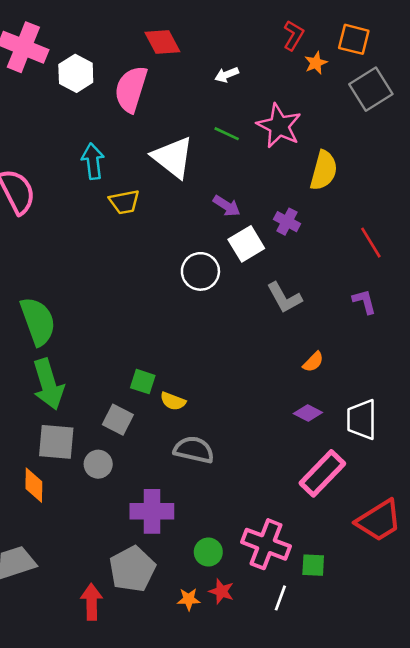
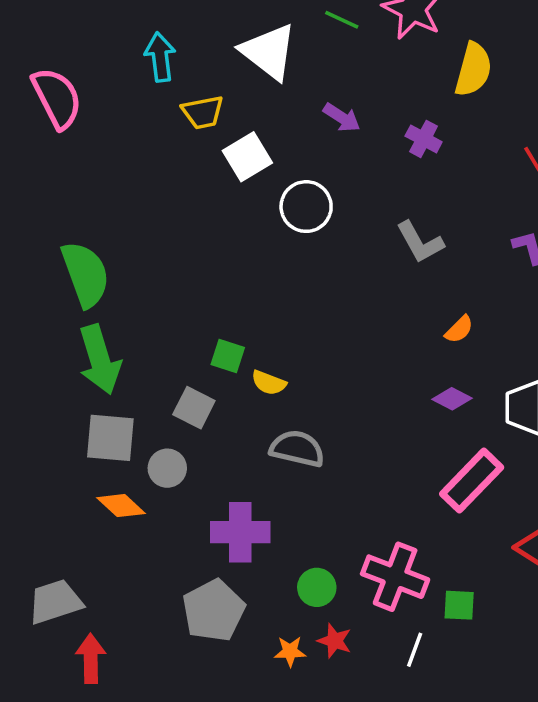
white square: (246, 244) -> (247, 157), moved
orange diamond: (34, 485) -> (121, 506), moved, turned -48
red arrow: (92, 602) -> (91, 659), moved

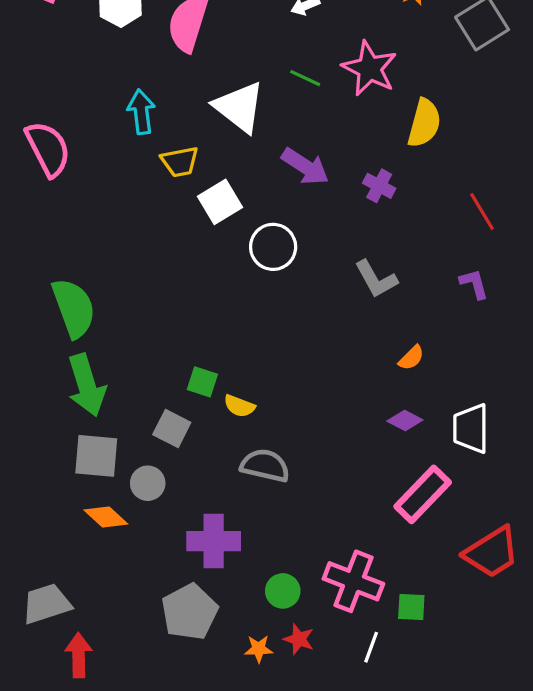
purple arrow: (342, 118) -> (305, 166), size x1.4

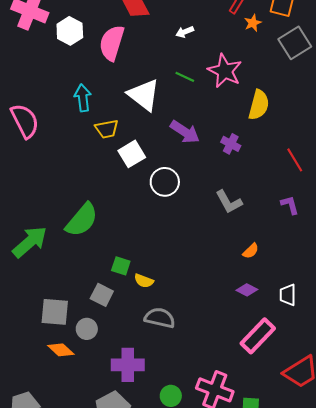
green semicircle: (74, 308) -> (82, 220), moved, turned 60
green arrow: (87, 385) -> (30, 242), moved, turned -114
white trapezoid: (471, 429) -> (288, 295), size x0.7

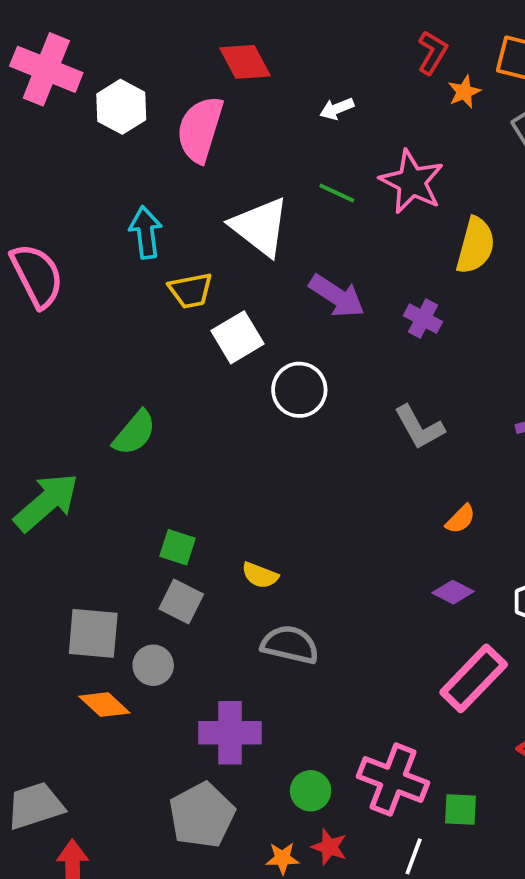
green semicircle: (82, 220) -> (134, 433), moved, size x0.7
green square: (121, 266) -> (178, 547), moved

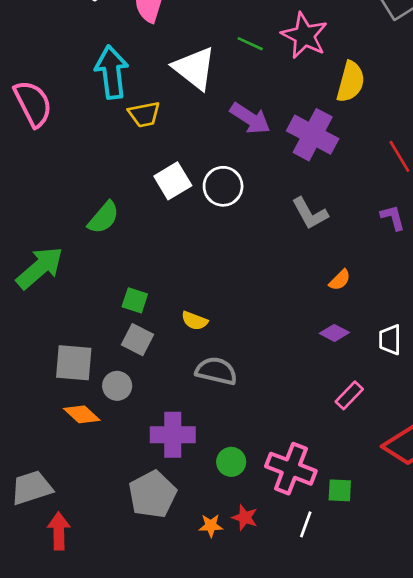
cyan arrow: (146, 232) -> (112, 72), size x1.4
purple cross: (423, 319) -> (313, 135), size x1.8
white square: (237, 337) -> (173, 181), moved
pink rectangle: (474, 678) -> (349, 395), size x0.6
green circle: (311, 791) -> (231, 462), moved

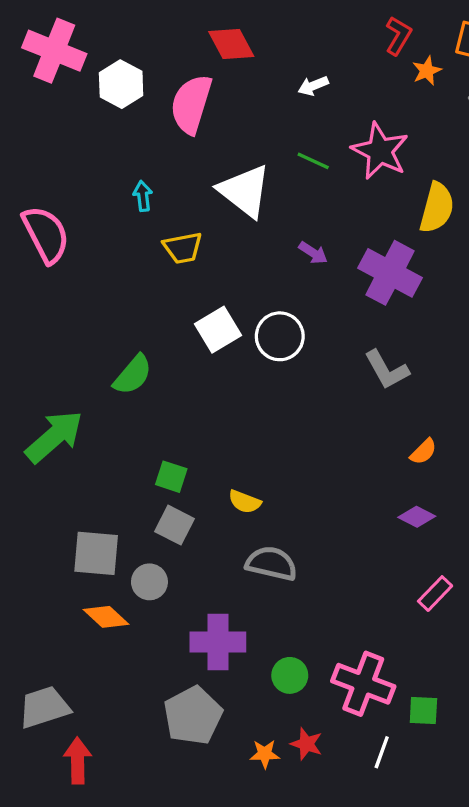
cyan arrow: (112, 72) -> (143, 196), size x0.5
purple arrow: (250, 118) -> (313, 253), size x0.6

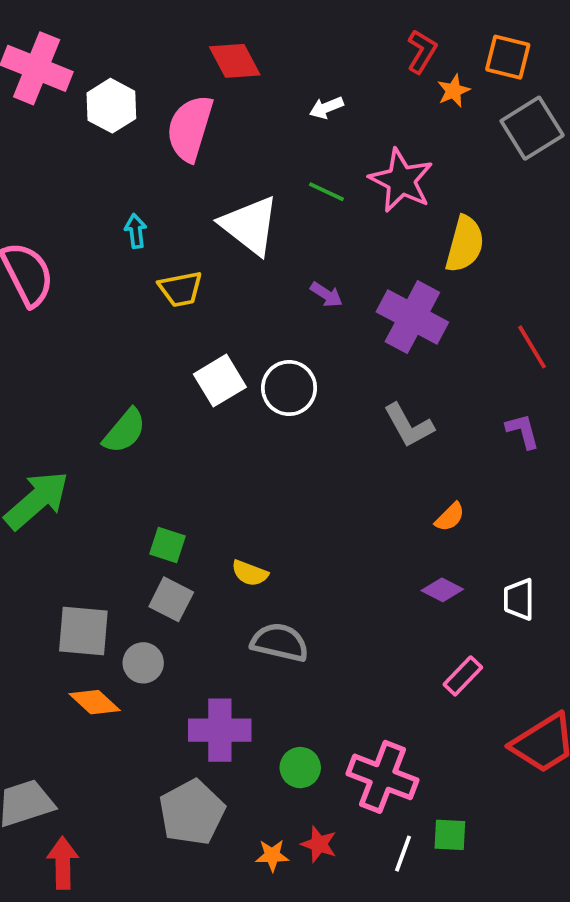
green square: (423, 710) -> (450, 835), moved

